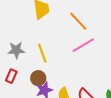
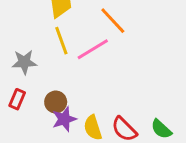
pink line: (83, 45) -> (93, 49), moved
yellow line: (42, 53) -> (61, 41), moved

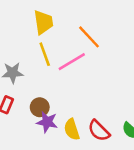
purple star: (64, 119) -> (47, 122), turned 30

